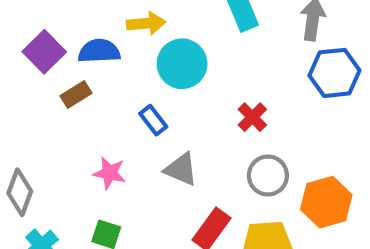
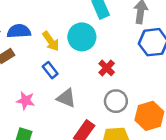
yellow arrow: (146, 23) -> (51, 41), moved, turned 60
cyan circle: (182, 64) -> (82, 37), moved

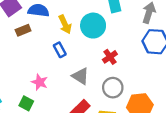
gray triangle: (66, 98) -> (81, 76), moved
pink star: (26, 101) -> (40, 82), moved

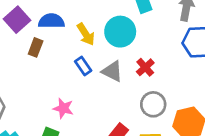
brown rectangle: (23, 30) -> (36, 47), turned -40
gray triangle: (81, 76) -> (112, 71), moved

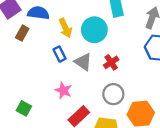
pink star: (63, 108) -> (63, 90), moved

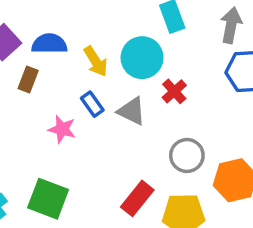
red cross: (111, 62) -> (174, 91), moved
pink star: (63, 90) -> (62, 129), moved
green square: (24, 108) -> (48, 199), size x1.6

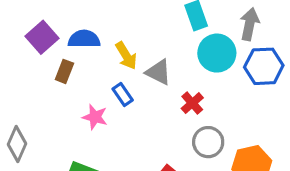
cyan circle: (142, 58) -> (217, 53), moved
red cross: (174, 91) -> (192, 103), moved
gray triangle: (132, 111) -> (158, 72), moved

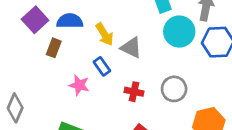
red cross: (192, 103) -> (134, 92), moved, turned -36
gray circle: (208, 142) -> (174, 89), moved

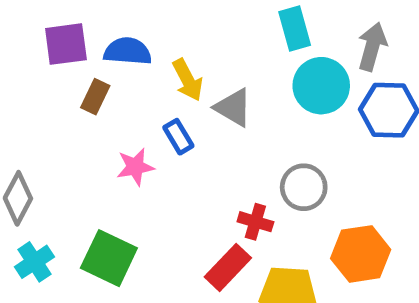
purple square: (35, 20) -> (66, 44), turned 30
pink star: (79, 85) -> (135, 167), turned -30
red cross: (134, 92) -> (255, 222), moved

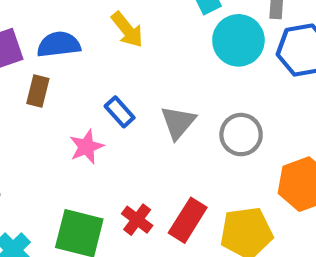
yellow arrow: (188, 80) -> (127, 30), moved
gray triangle: (233, 107) -> (178, 122), moved, turned 51
red cross: (255, 222) -> (137, 220), moved, turned 32

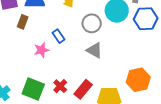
gray triangle: (178, 122) -> (94, 50), moved, turned -48
gray circle: (241, 135) -> (92, 23), moved

